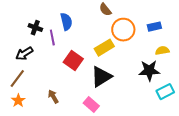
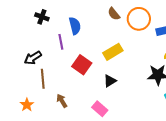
black cross: (35, 28) -> (42, 17), moved
orange circle: (123, 30) -> (139, 19), moved
black triangle: (101, 77) -> (110, 81), size x0.6
brown line: (17, 79) -> (43, 79), moved, turned -42

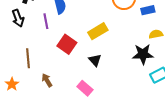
black arrow: (33, 58) -> (18, 18), moved, turned -78
black triangle: (110, 81) -> (95, 60), turned -40

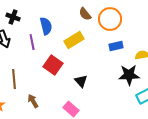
blue rectangle: (148, 10) -> (116, 46), moved
yellow rectangle: (98, 31) -> (74, 40), moved

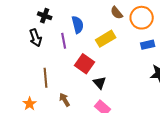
black triangle: (81, 81) -> (100, 83), moved

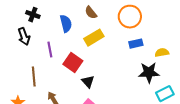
brown semicircle: (117, 13) -> (91, 13), moved
purple line: (64, 41) -> (50, 50), moved

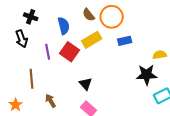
orange circle: (130, 17) -> (112, 17), moved
blue rectangle: (136, 44) -> (125, 41), moved
red square: (73, 63) -> (70, 52), moved

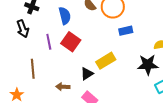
yellow rectangle: (92, 40) -> (106, 61), moved
black triangle: (86, 84) -> (87, 74), turned 40
brown arrow: (51, 101) -> (63, 87), moved, turned -56

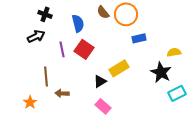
black arrow: (23, 29) -> (36, 36), turned -96
black star: (148, 65) -> (161, 72), turned 30
brown arrow: (63, 87) -> (62, 93), moved

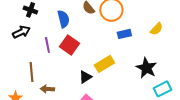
yellow semicircle: (174, 52) -> (156, 29), moved, turned 144

